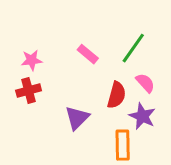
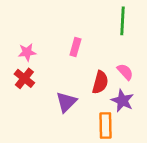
green line: (133, 48) -> (122, 21), moved, turned -32
pink rectangle: (88, 54) -> (75, 47), turned 66
red cross: (29, 90) -> (24, 78), turned -36

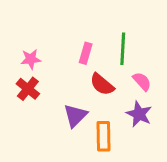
green line: (122, 21) -> (123, 49), moved
red semicircle: (100, 82) -> (102, 84), moved, turned 115
orange rectangle: (105, 125) -> (103, 136), moved

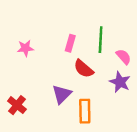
pink semicircle: (142, 81) -> (124, 57), moved
red cross: (28, 89) -> (17, 105), moved
purple star: (139, 114) -> (120, 82), moved

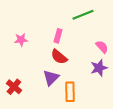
green line: (101, 40) -> (83, 15), moved, turned 65
red semicircle: (84, 69) -> (59, 57), moved
purple star: (120, 82) -> (99, 68), turned 30

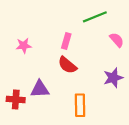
pink semicircle: (102, 47) -> (117, 40), moved
purple triangle: (51, 78) -> (40, 89), moved, turned 42
red cross: (14, 87) -> (16, 100), turned -35

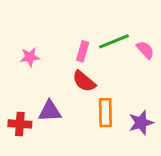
green line: (95, 17) -> (114, 41), moved
purple star: (113, 78) -> (141, 123), moved
orange rectangle: (80, 105) -> (105, 113), moved

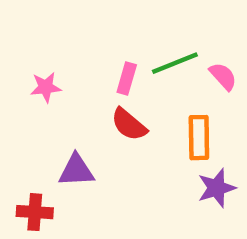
orange rectangle: (105, 113) -> (199, 138), moved
red cross: (20, 124) -> (35, 212), moved

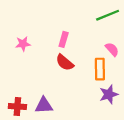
green line: (175, 63) -> (108, 15), moved
pink semicircle: (223, 76) -> (112, 49), moved
purple triangle: (76, 170) -> (44, 105), moved

